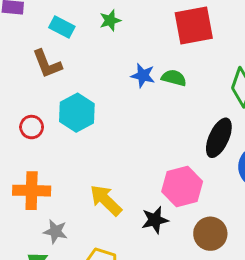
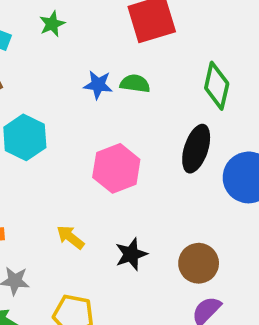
pink hexagon: (182, 187) -> (116, 168), moved
yellow arrow: (106, 200) -> (70, 237), size x0.7

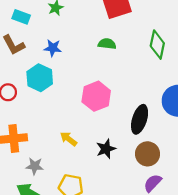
blue star: (98, 85) -> (53, 48), moved
black ellipse: (196, 149) -> (140, 119), moved

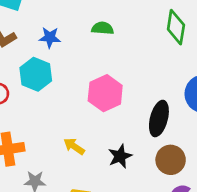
green semicircle: (107, 44) -> (103, 28), moved

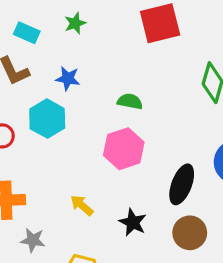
green semicircle: (103, 28) -> (130, 101), moved
black star: (120, 156) -> (133, 222), turned -30

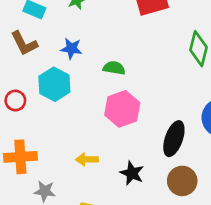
green semicircle: (130, 101) -> (114, 68), moved
yellow arrow: (82, 205) -> (87, 159), turned -40

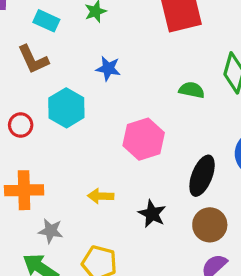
blue star: (71, 49) -> (108, 68), moved
green semicircle: (114, 68) -> (192, 90), moved

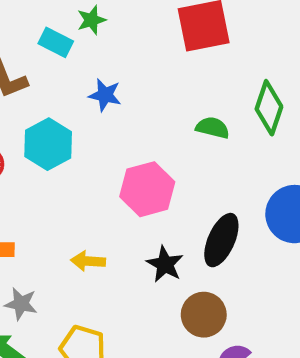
cyan rectangle: (46, 21) -> (56, 42), moved
black star: (152, 214) -> (165, 264), moved
brown circle: (210, 225) -> (204, 315), moved

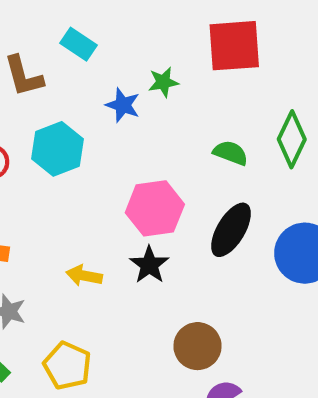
green star: (91, 20) -> (163, 82), moved
black ellipse: (221, 240) -> (231, 230), moved
black star: (165, 264) -> (149, 265), moved

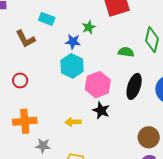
cyan hexagon: (57, 149) -> (72, 66), moved
brown circle: (198, 346) -> (149, 137), moved

